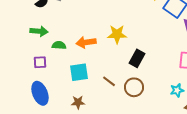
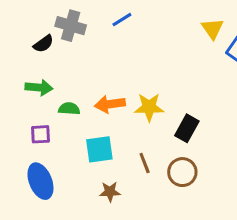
yellow star: (117, 34) -> (149, 107), moved
brown line: (109, 81) -> (145, 163), turned 32
brown star: (78, 102) -> (110, 192), moved

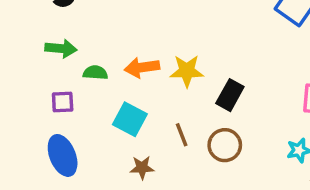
cyan square: (99, 149) -> (130, 119), turned 36

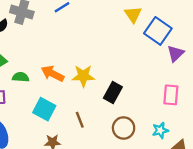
orange arrow: (142, 67) -> (53, 74), turned 35
brown circle: (225, 145) -> (124, 128), moved

